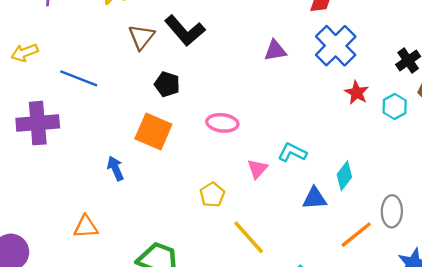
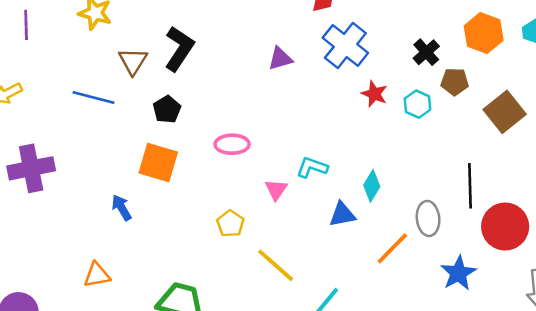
black L-shape: (185, 31) -> (179, 49), turned -99
blue line: (79, 78) -> (94, 97), moved
black pentagon: (167, 84) -> (167, 109), turned 30

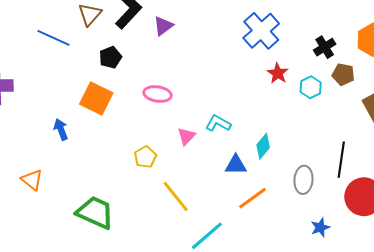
purple triangle: (280, 59) -> (163, 26), moved, turned -30
orange line: (392, 248) -> (252, 198), moved
blue star: (458, 273) -> (320, 227), size x0.7
orange triangle: (97, 275) -> (32, 180), turned 40

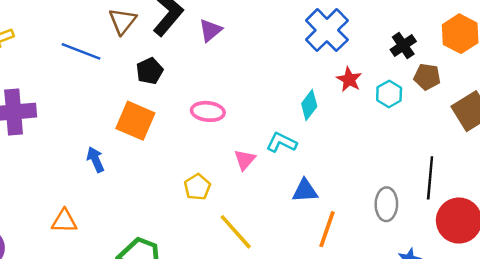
cyan diamond: (263, 146) -> (309, 105), moved
orange triangle: (32, 180) -> (64, 221), turned -35
orange line: (252, 198) -> (327, 229), turned -32

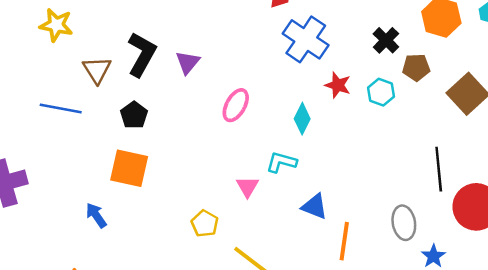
pink ellipse: (208, 111) -> (236, 105), moved, turned -56
blue triangle: (305, 191) -> (315, 206), turned 36
gray ellipse: (386, 204) -> (404, 223), moved

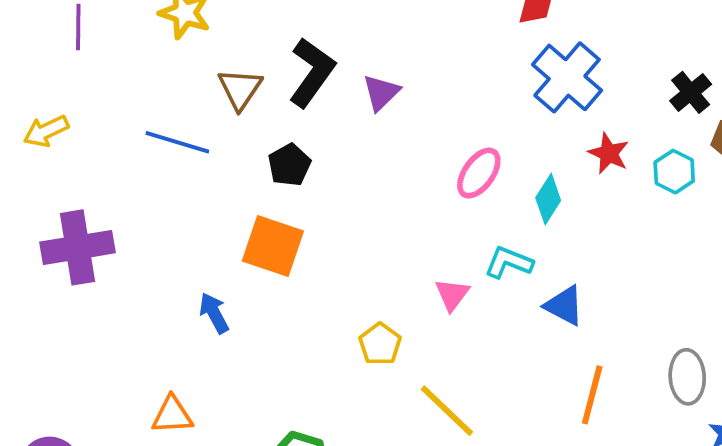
pink ellipse: (236, 105) -> (479, 173), moved
blue triangle: (315, 206) -> (564, 306), moved

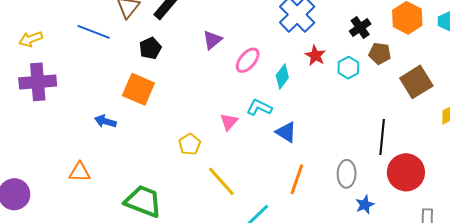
purple triangle: (381, 93) -> (212, 40), moved
yellow arrow: (46, 131) -> (31, 39), moved
blue arrow: (214, 313) -> (105, 121), turned -50

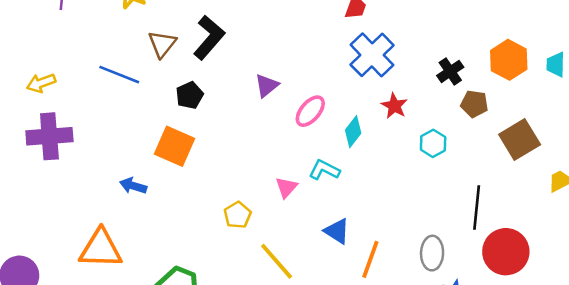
cyan hexagon: (348, 68) -> (433, 143), moved
blue triangle: (286, 132) -> (337, 231), moved
orange triangle: (80, 172) -> (101, 249), size x1.6

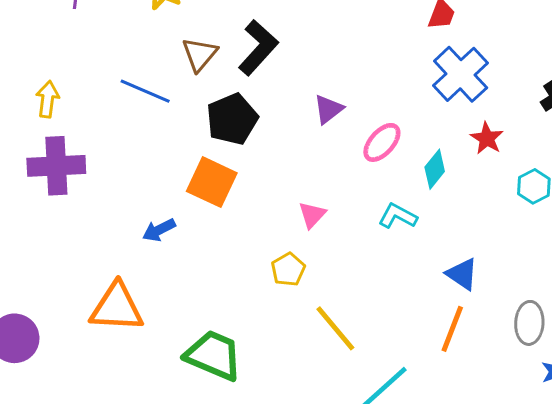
yellow arrow: (41, 83) -> (47, 99), turned 116
black pentagon: (190, 95) -> (232, 119), size x1.5
blue arrow: (133, 186) -> (159, 230), turned -45
pink triangle: (286, 187) -> (312, 215), moved
blue triangle: (337, 231) -> (462, 274), moved

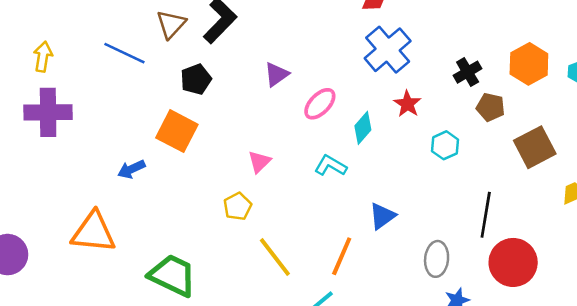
black pentagon: (232, 119) -> (196, 79), size x0.7
blue triangle: (462, 274) -> (382, 216), turned 48
orange line: (452, 329) -> (342, 256), moved

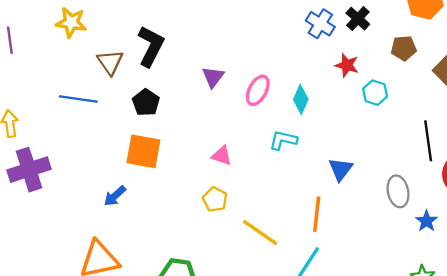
blue cross: (388, 50) -> (320, 24), moved, size x0.7
black cross: (468, 72) -> (358, 19), moved
red star: (407, 104) -> (347, 65), moved
pink triangle: (259, 162) -> (222, 156), turned -40

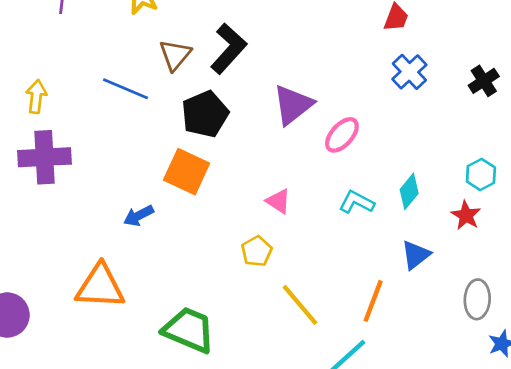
blue cross: (320, 24) -> (409, 72), moved
red star: (347, 65) -> (466, 215), moved
purple triangle: (213, 77) -> (293, 105), size x1.5
cyan diamond: (301, 99) -> (409, 191), moved
black pentagon: (146, 102) -> (205, 114), size x1.4

